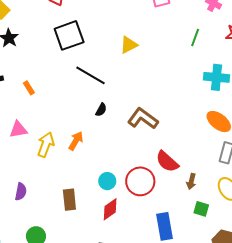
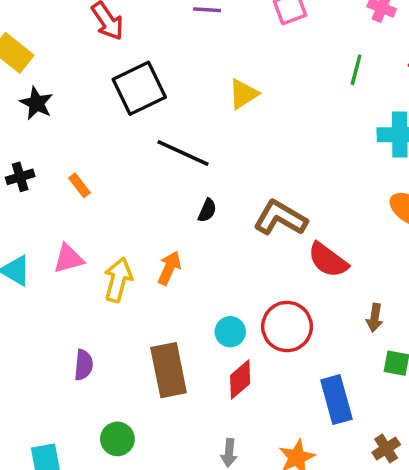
red semicircle: (167, 161) -> (328, 260), moved
brown rectangle: (69, 200) -> (169, 370), size x1.4

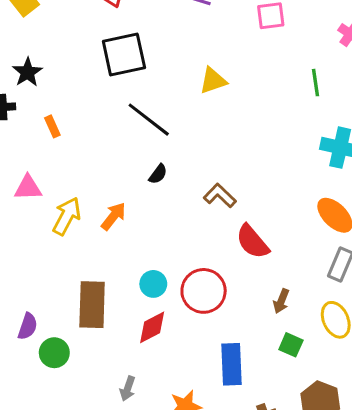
green line: (356, 70) -> (315, 83), turned -36
black star: (36, 103) -> (27, 72), moved
brown L-shape: (280, 218) -> (220, 196), size x0.7
purple semicircle: (84, 365) -> (28, 326), moved
green circle: (117, 439) -> (54, 353), moved

